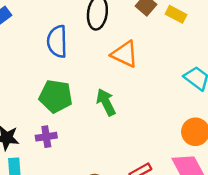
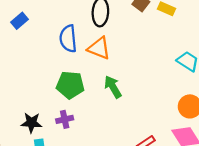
orange triangle: (125, 54) -> (99, 48), moved

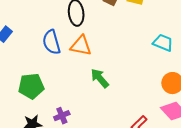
green pentagon: (70, 85) -> (31, 86), moved

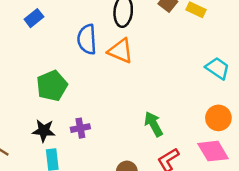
green arrow: (100, 78) -> (154, 124), moved
green pentagon: (31, 86) -> (52, 86), turned -30

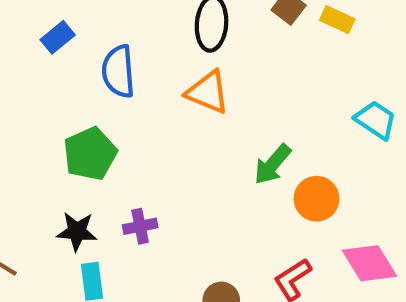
blue semicircle: (87, 39) -> (118, 71), moved
orange circle: (218, 118) -> (316, 199), moved
green arrow: (154, 124) -> (272, 164), moved, turned -110

